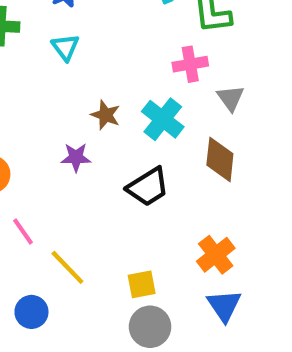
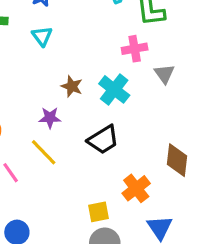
brown diamond: (220, 159) -> (177, 160), moved
orange cross: (216, 255) -> (136, 188), moved
yellow line: (67, 267) -> (44, 152), moved

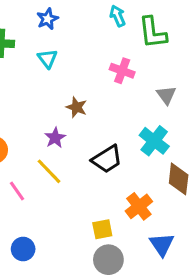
pink cross: (135, 49) -> (122, 71), moved, turned 30
cyan cross: (114, 89) -> (154, 141), moved
purple star: (50, 118) -> (55, 138), turned -30

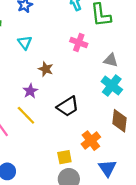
cyan triangle: (47, 59) -> (25, 43), moved
gray triangle: (166, 95) -> (111, 60), turned -40
cyan cross: (154, 141) -> (112, 85), moved

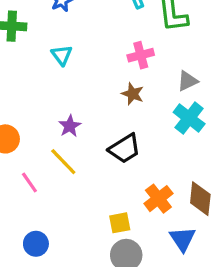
pink cross: (79, 43) -> (141, 55), turned -35
gray triangle: (111, 60) -> (187, 81), turned -40
brown star: (46, 69) -> (133, 94), moved
brown diamond: (120, 121) -> (200, 199), moved

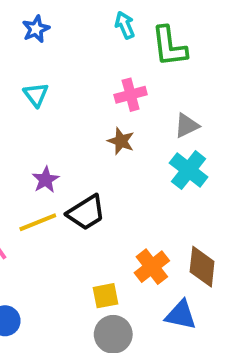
black trapezoid: (125, 149) -> (86, 213), moved
yellow line: (63, 162) -> (38, 222), turned -68
blue triangle: (183, 239) -> (181, 315), turned -44

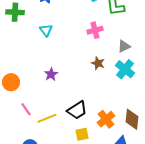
brown star: (121, 141) -> (98, 63), moved
black trapezoid: (86, 213) -> (77, 110), moved
yellow line: (38, 222) -> (47, 118), moved

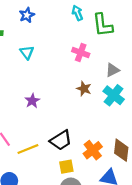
pink cross: (95, 30) -> (81, 52), turned 35

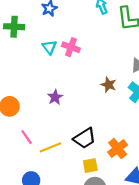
pink cross: (81, 52) -> (71, 47), moved

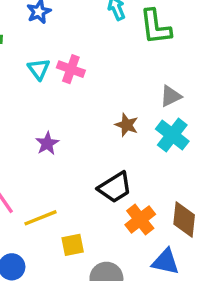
black trapezoid: (85, 138) -> (115, 187), moved
yellow square: (90, 166) -> (73, 245), moved

